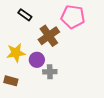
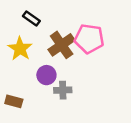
pink pentagon: (73, 17) -> (89, 39), moved
yellow star: (16, 53) -> (20, 49), moved, turned -30

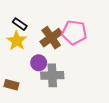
black rectangle: (31, 18) -> (20, 24), moved
gray cross: (63, 90) -> (52, 75), size x1.5

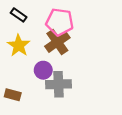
black rectangle: (20, 24) -> (19, 15), moved
pink pentagon: (74, 32) -> (60, 22), moved

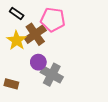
brown cross: (57, 42) -> (35, 34), moved
gray cross: (58, 84) -> (52, 75), turned 30

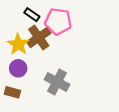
black rectangle: (17, 13) -> (32, 15), moved
purple circle: (38, 62) -> (18, 68), moved

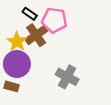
purple circle: (18, 68) -> (17, 64), size x1.6
gray cross: (57, 82) -> (67, 77), moved

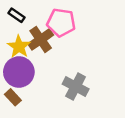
black rectangle: (30, 14) -> (16, 15), moved
brown rectangle: (12, 86) -> (13, 97), turned 32

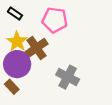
brown cross: (41, 39) -> (36, 48), moved

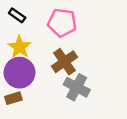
brown cross: (36, 48) -> (65, 62), moved
brown rectangle: (12, 87) -> (13, 98), turned -64

